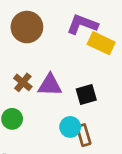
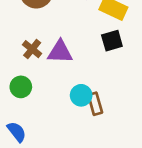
black square: (86, 95) -> (112, 41), moved

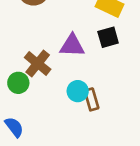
brown cross: (32, 49) -> (38, 63), moved, size x1.4
purple triangle: (60, 52) -> (72, 46), moved

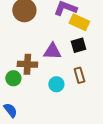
brown cross: (38, 63) -> (27, 64), turned -36
brown rectangle: (91, 99) -> (79, 75), moved

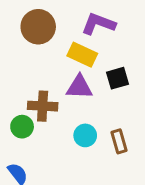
yellow rectangle: (79, 22) -> (82, 55), moved
brown rectangle: (79, 75) -> (119, 141), moved

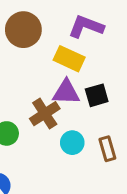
black square: (118, 78) -> (97, 95), moved
brown cross: (43, 106) -> (45, 114), moved, turned -36

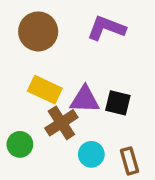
yellow rectangle: (69, 59) -> (45, 90), moved
black square: (97, 95) -> (118, 103), turned 30

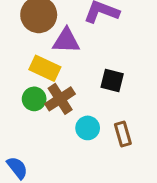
purple triangle: (85, 100) -> (66, 41), moved
green circle: (20, 144) -> (34, 99), moved

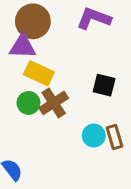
purple triangle: (66, 41) -> (23, 47), moved
cyan circle: (88, 128) -> (94, 136), moved

